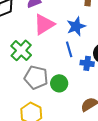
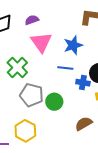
pink triangle: (44, 24) -> (41, 42), turned -35
blue line: (69, 49) -> (65, 68), turned -70

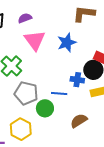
blue line: (65, 68) -> (59, 93), moved
green circle: (54, 102) -> (45, 108), moved

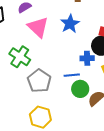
gray pentagon: (26, 93) -> (39, 81), turned 30
green circle: (45, 108) -> (80, 89), moved

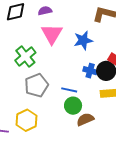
blue cross: (87, 58) -> (90, 71), moved

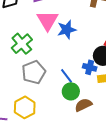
blue star: (83, 40) -> (67, 30), moved
blue cross: (90, 71) -> (90, 67), moved
blue line: (69, 90) -> (67, 76), turned 42

